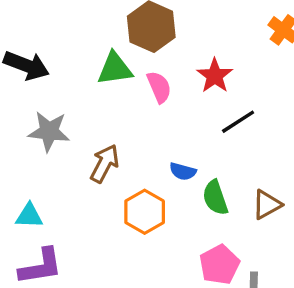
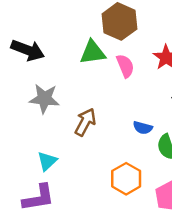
orange hexagon: (145, 212) -> (126, 179), moved
cyan triangle: (29, 216) -> (47, 161), moved, turned -45

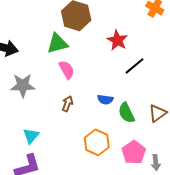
pink semicircle: (125, 66) -> (67, 70), moved
brown arrow: (85, 122) -> (67, 104), moved, size x0.7

